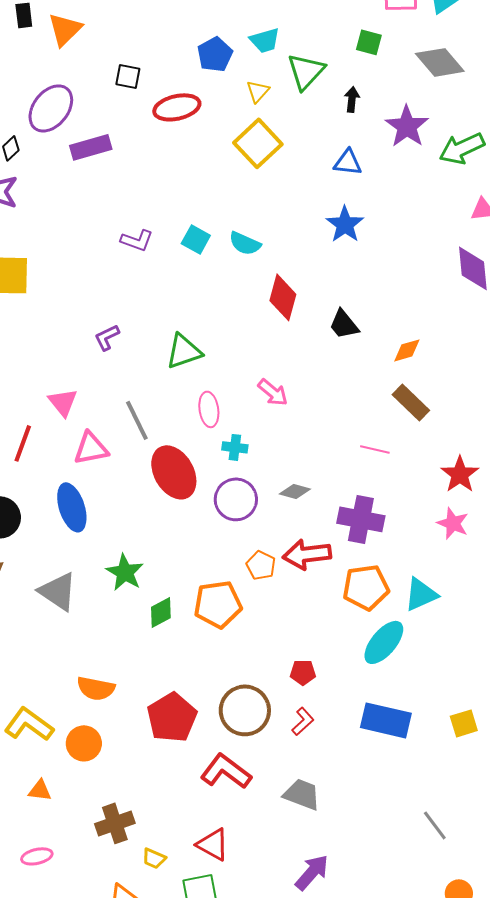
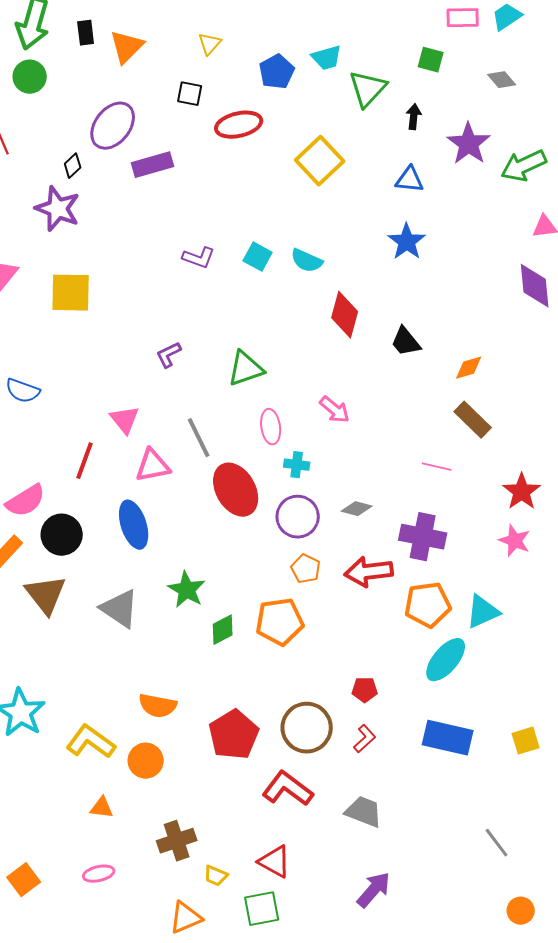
gray diamond: (440, 62) -> (502, 80), size x0.6
yellow triangle: (258, 91) -> (210, 44), moved
orange pentagon: (261, 565) -> (306, 569), moved

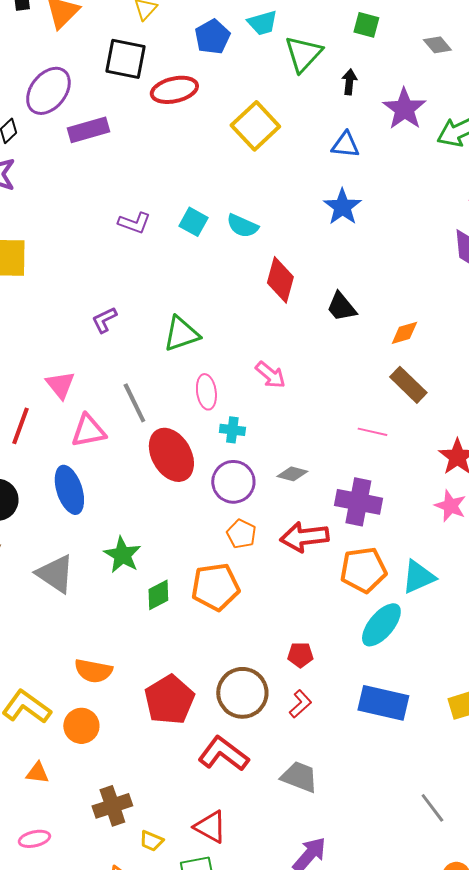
black square: (190, 94) -> (125, 59), size x1.6

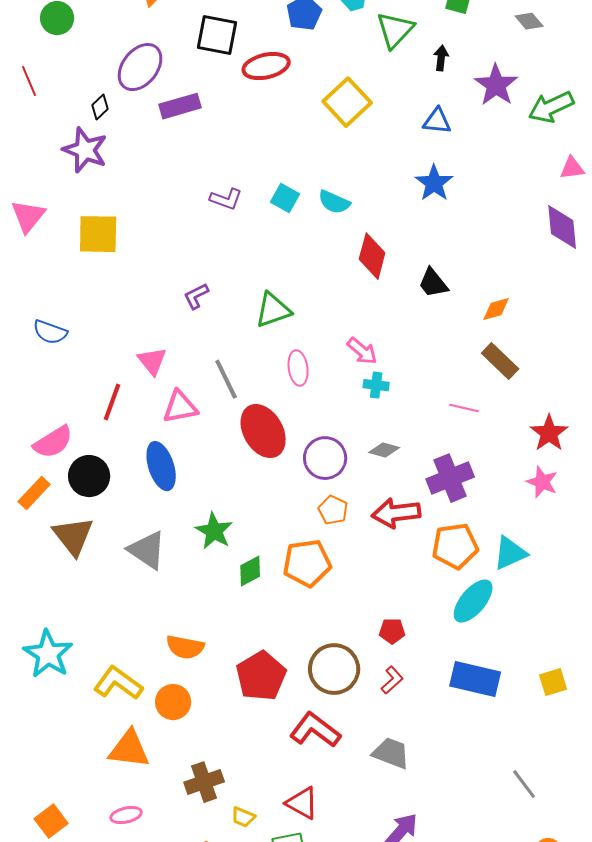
cyan cross: (232, 430) -> (376, 385), moved
purple cross: (358, 502) -> (450, 478), turned -33
orange triangle: (37, 773) -> (129, 749), size x1.8

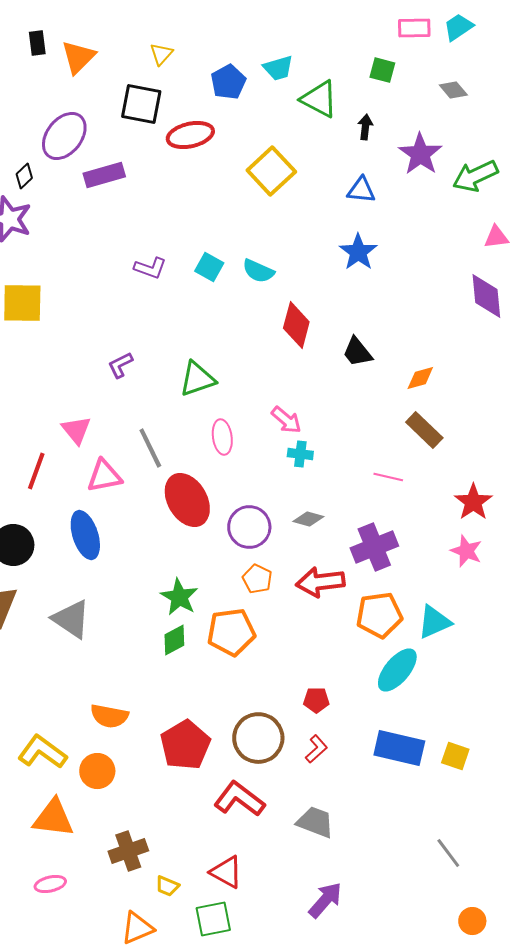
green triangle: (395, 30) -> (319, 99), turned -45
green star: (214, 531) -> (179, 597), moved
yellow square: (553, 682) -> (455, 756), moved, turned 36

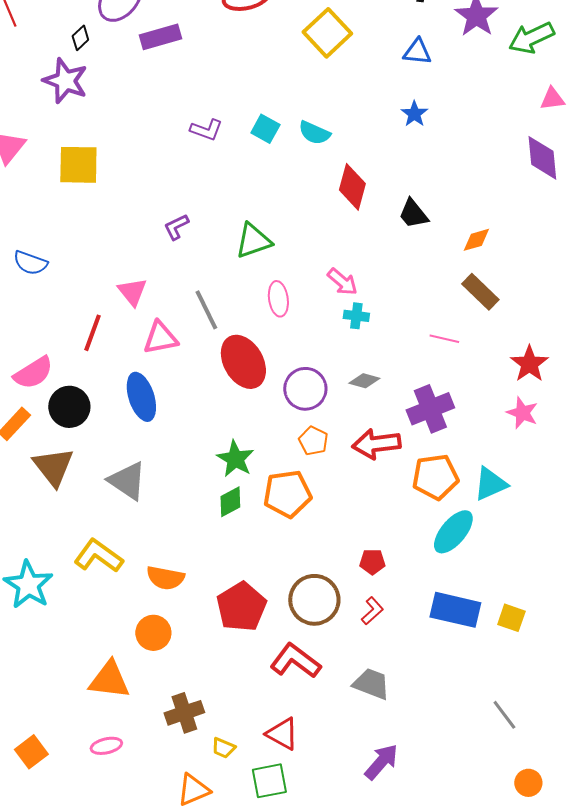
blue star: (358, 252) -> (414, 114), size x0.7
yellow L-shape: (42, 752) -> (98, 556), moved

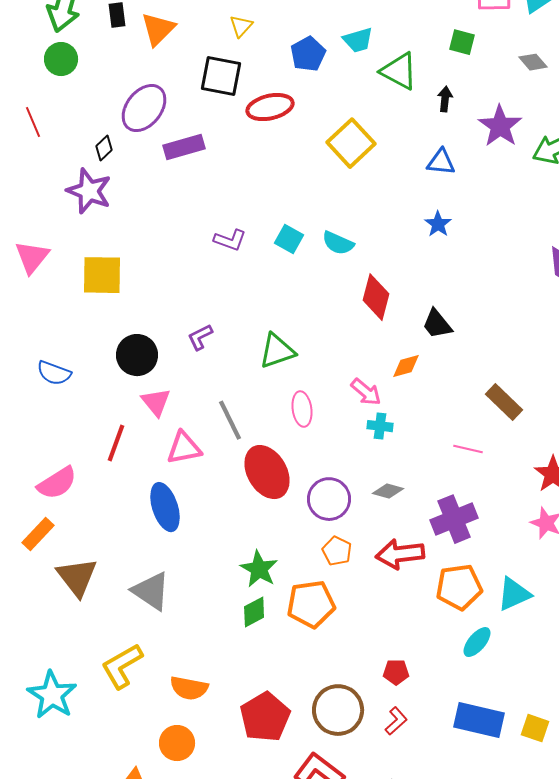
orange diamond: (476, 240) -> (406, 366), moved
black circle: (69, 407) -> (137, 355), moved
cyan ellipse: (453, 532) -> (477, 642), size x0.7
yellow L-shape: (98, 556) -> (122, 666), turned -66

